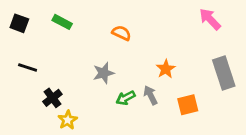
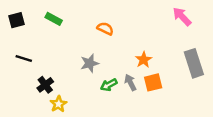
black square: (19, 23) -> (17, 20), turned -35
orange square: (188, 105) -> (153, 82), moved

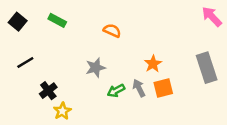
pink arrow: (182, 17) -> (212, 17), moved
black square: (17, 20) -> (18, 22), turned -35
black line: (24, 58) -> (25, 62), turned -49

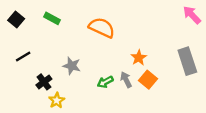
orange semicircle: (112, 31) -> (102, 28), size x1.6
gray star: (96, 68) -> (72, 66), moved, turned 30
orange square: (163, 88) -> (148, 80), turned -36

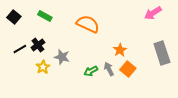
pink arrow: (192, 15) -> (153, 13), moved, turned -78
black cross: (44, 82) -> (38, 45), moved
yellow star: (57, 100) -> (43, 67), moved

